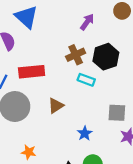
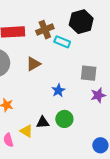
brown cross: (76, 55) -> (45, 30), moved

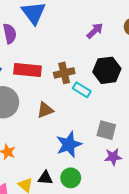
blue star: (58, 90) -> (69, 144), size x1.6

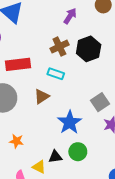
brown cross: (64, 73) -> (59, 47), moved
cyan rectangle: (82, 90) -> (56, 74), moved
gray square: (106, 130) -> (100, 102), turned -36

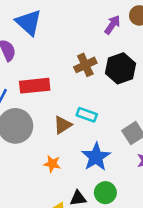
purple arrow: (70, 16) -> (112, 25), moved
cyan rectangle: (56, 74) -> (87, 115), moved
orange star: (16, 141) -> (52, 164), moved

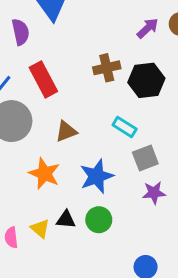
red rectangle: (35, 86) -> (43, 79), turned 56
cyan rectangle: (87, 115) -> (125, 127), moved
orange star: (52, 164) -> (44, 174), size x1.5

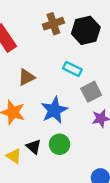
black triangle: (66, 219) -> (34, 147), turned 42

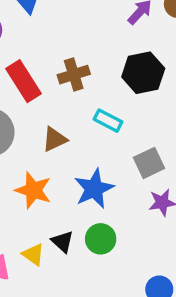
brown cross: (53, 24) -> (74, 75), moved
cyan rectangle: (72, 69) -> (108, 121), moved

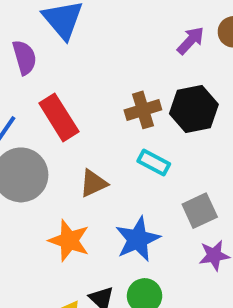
brown cross: (74, 75) -> (143, 110), moved

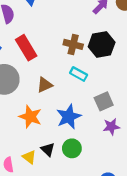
brown cross: (143, 110) -> (73, 44), turned 30

